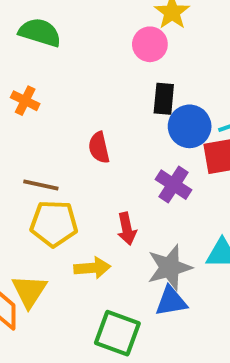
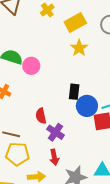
pink circle: (150, 44) -> (31, 66), moved
purple cross: (174, 185) -> (55, 132), moved

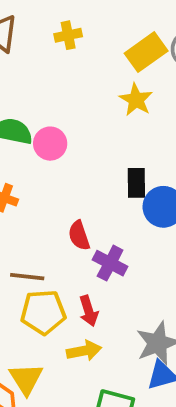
yellow cross: (47, 10) -> (68, 35), turned 32
yellow rectangle: (75, 23) -> (146, 52), moved
red arrow: (54, 157) -> (89, 311), moved

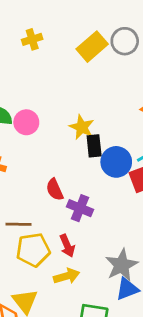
yellow star: (136, 100) -> (82, 127), moved

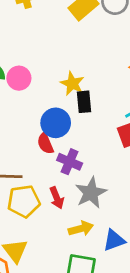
blue circle: (116, 162) -> (56, 123), moved
gray star: (121, 265) -> (91, 193), moved
yellow arrow: (67, 276) -> (81, 229), moved

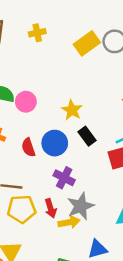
black rectangle: (84, 102) -> (87, 136), moved, turned -36
red semicircle: (45, 143) -> (28, 147), moved
yellow arrow: (81, 229) -> (69, 222), moved

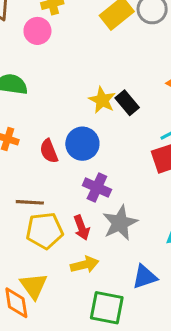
pink circle: (26, 102) -> (37, 31), moved
black rectangle: (87, 136) -> (127, 103), moved
yellow arrow: (69, 222) -> (85, 265), moved

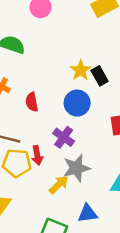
blue circle: (82, 144) -> (77, 103), moved
red arrow: (82, 228) -> (37, 155), moved
yellow arrow: (85, 265) -> (59, 185), moved, turned -40

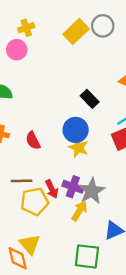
yellow star: (81, 70) -> (78, 147), moved
purple cross: (64, 137) -> (73, 187), moved

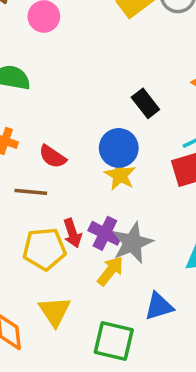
red semicircle: (33, 141) -> (52, 157), turned -36
brown line: (22, 181) -> (31, 192), moved
yellow triangle: (30, 244) -> (55, 311), moved

